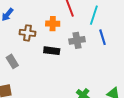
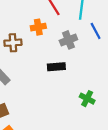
black rectangle: (52, 51) -> (56, 67), moved

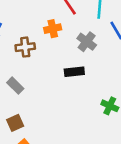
gray cross: (68, 40) -> (87, 42), turned -30

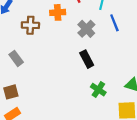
black rectangle: (74, 72) -> (87, 59), moved, turned 60

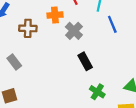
gray cross: (86, 29) -> (74, 31), moved

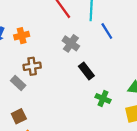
orange cross: (55, 15) -> (22, 36), moved
brown cross: (28, 28) -> (32, 66), moved

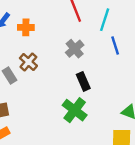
brown cross: (32, 66) -> (28, 62), turned 35
green cross: (103, 99) -> (75, 110), moved, size x1.5

